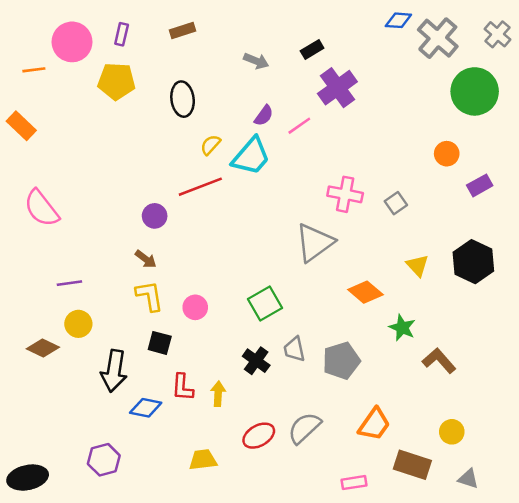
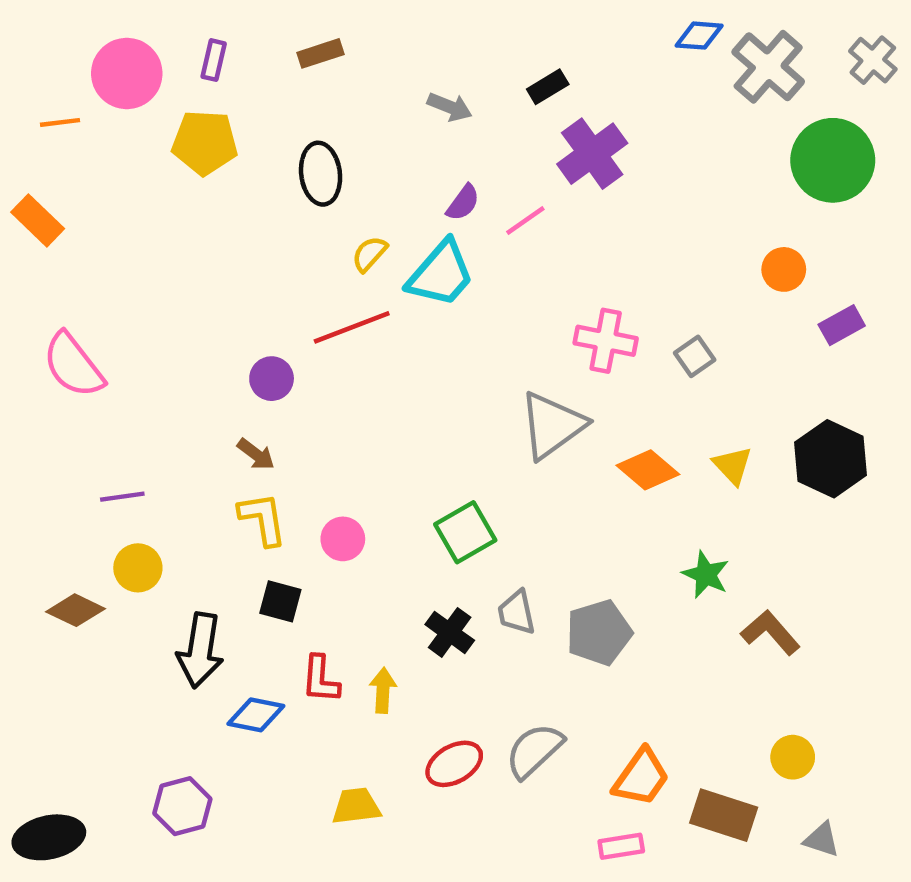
orange diamond: (365, 292) -> (648, 470), moved
orange trapezoid: (374, 424) -> (641, 777), moved

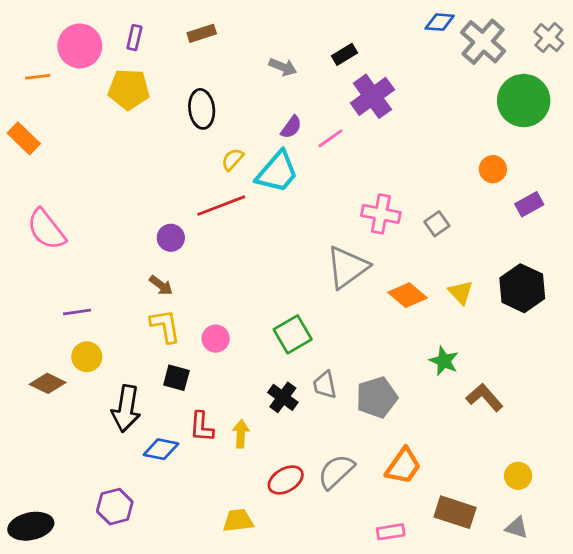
yellow circle: (793, 757) -> (518, 476), moved
orange trapezoid: (641, 777) -> (403, 466), moved
yellow trapezoid: (356, 806) -> (238, 521), moved

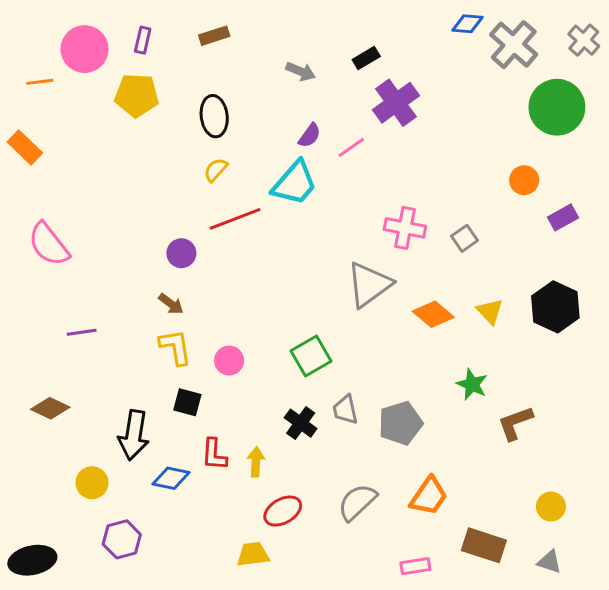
yellow semicircle: (232, 159) -> (216, 170), moved
yellow circle: (87, 357) -> (92, 483), moved
brown L-shape: (484, 397) -> (515, 423), turned -69
red ellipse: (286, 480) -> (283, 511), moved

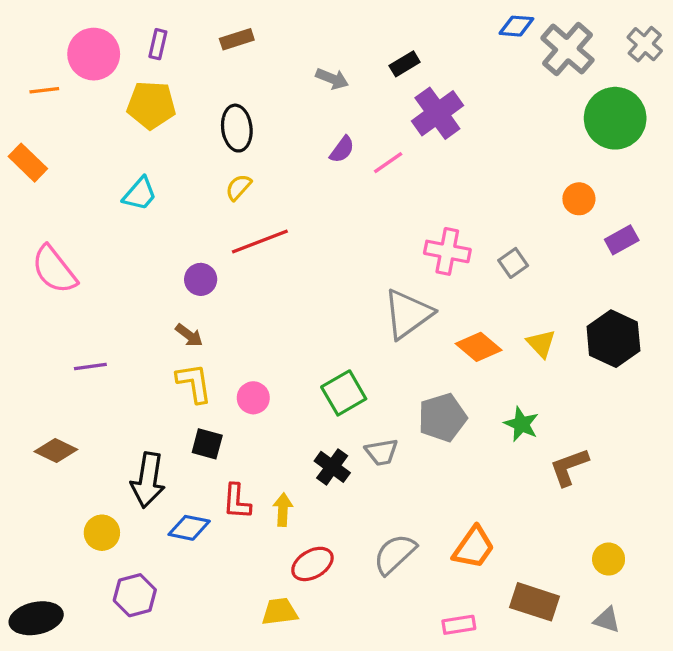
cyan trapezoid: (295, 183) -> (140, 194), moved, size x0.7
gray trapezoid: (345, 410) -> (382, 452), turned -88
gray pentagon: (400, 423) -> (442, 418), moved

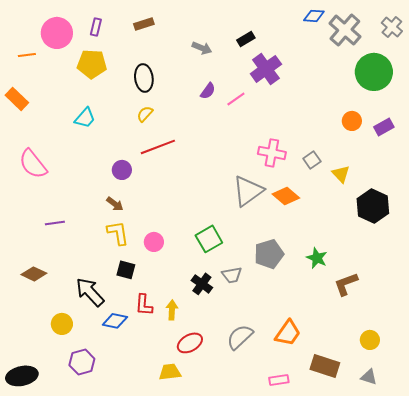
purple rectangle: (622, 240) -> (384, 127), moved
yellow triangle: (541, 344) -> (341, 174), moved
orange diamond: (479, 347) -> (286, 196), moved
black arrow: (148, 480) -> (90, 292), turned 128

